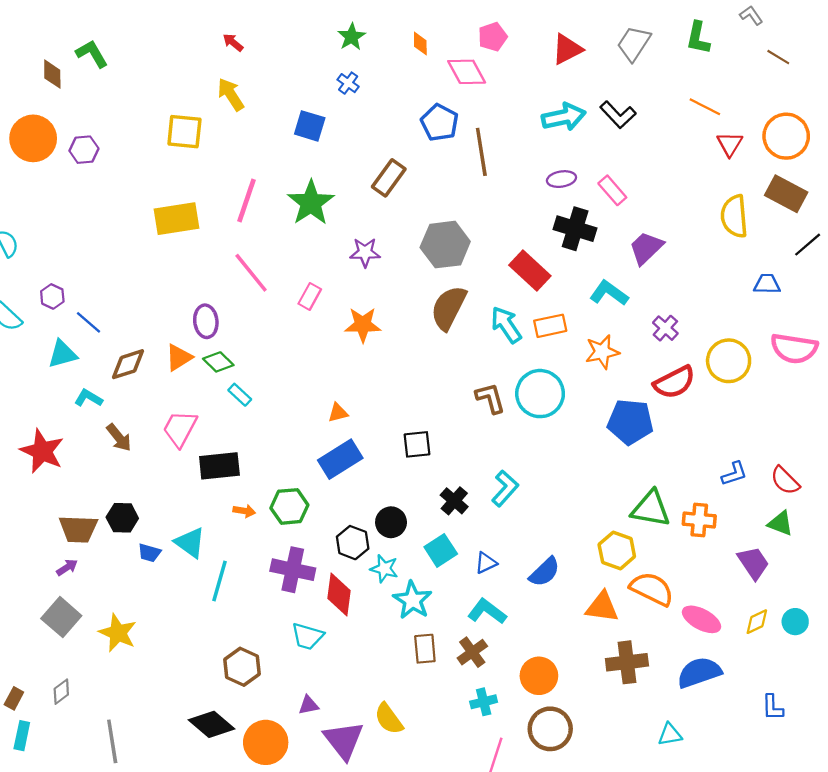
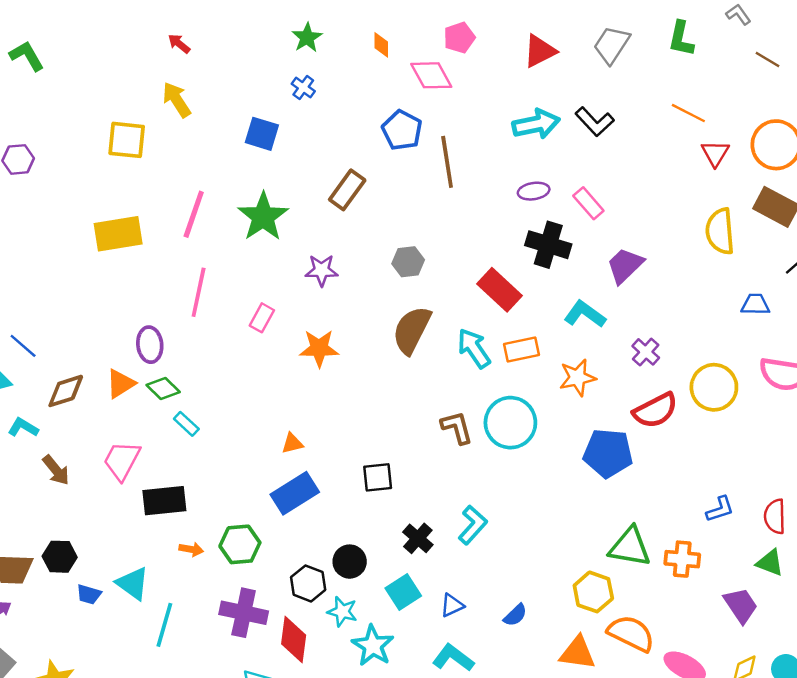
gray hexagon: (445, 245) -> (408, 262), size x0.6
pink line: (251, 273) -> (199, 292), turned 51
red semicircle: (785, 480) -> (775, 516), turned 44
blue semicircle: (545, 572) -> (515, 615), size x0.7

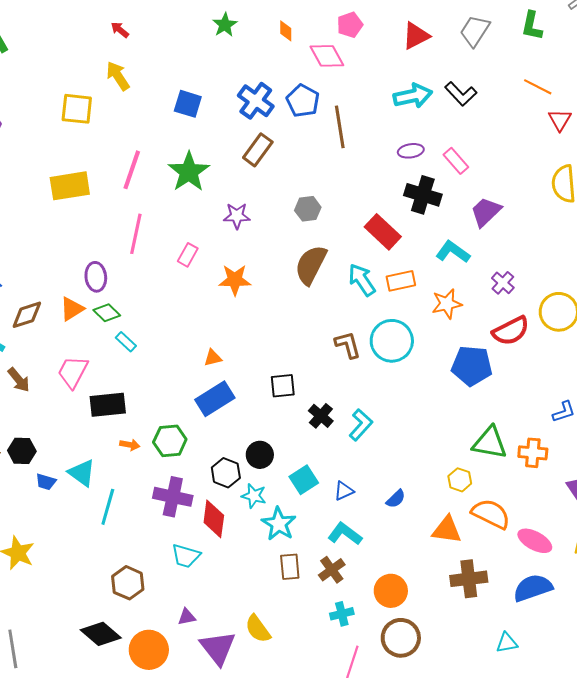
blue cross: (303, 88) -> (256, 101), moved, size x1.8
black cross: (418, 538) -> (321, 416), moved
yellow hexagon: (593, 592) -> (460, 480), size x0.7

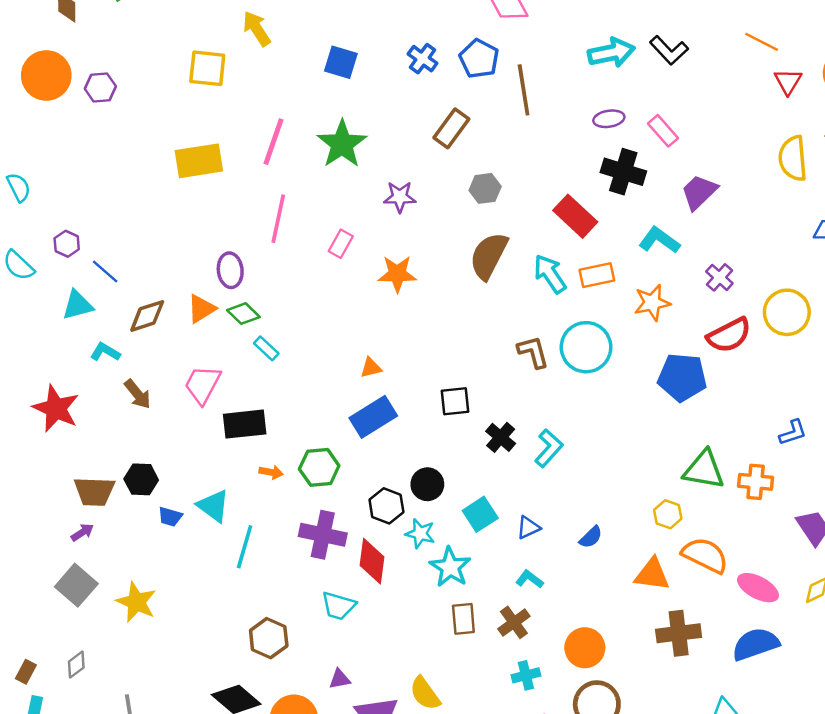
blue cross: (256, 101) -> (423, 59), size x0.7
brown rectangle: (258, 150) -> (451, 128), moved
cyan L-shape: (345, 534) -> (530, 579), size x0.7

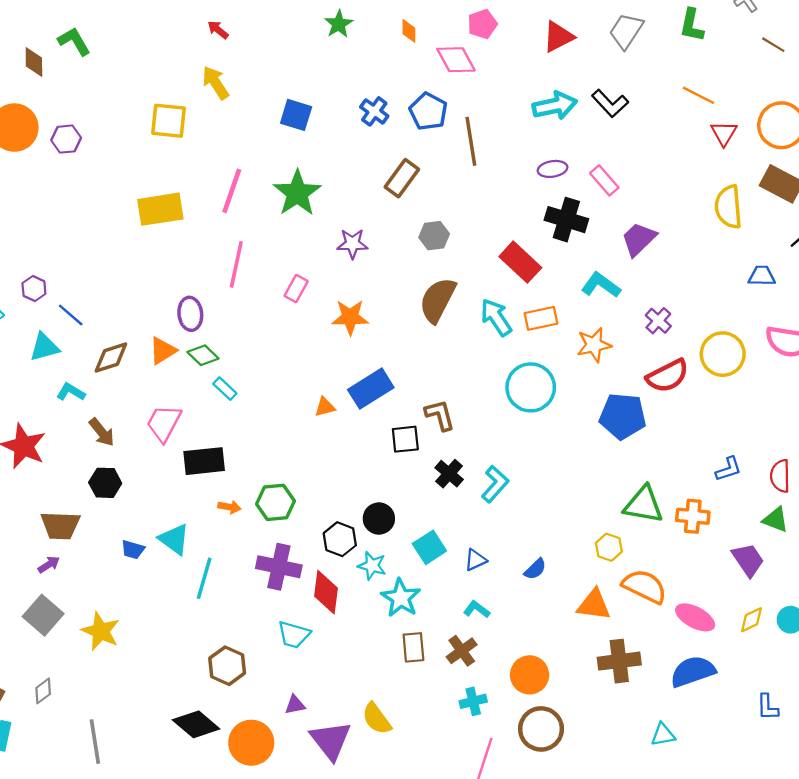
brown L-shape: (533, 352) -> (440, 415), moved
blue rectangle: (373, 417) -> (371, 389), moved
black hexagon: (141, 479) -> (105, 483), moved

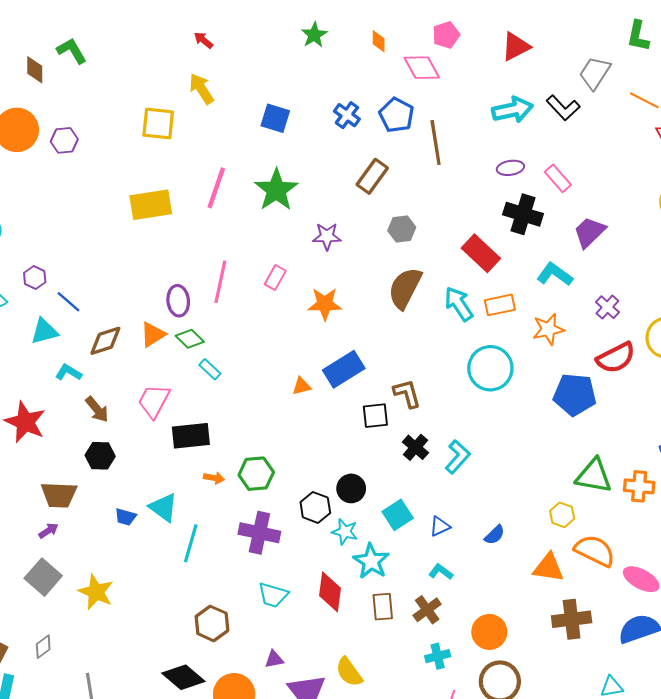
gray trapezoid: (626, 31) -> (595, 73), moved
pink line: (236, 264) -> (220, 282), moved
red diamond: (326, 592) -> (330, 592), moved

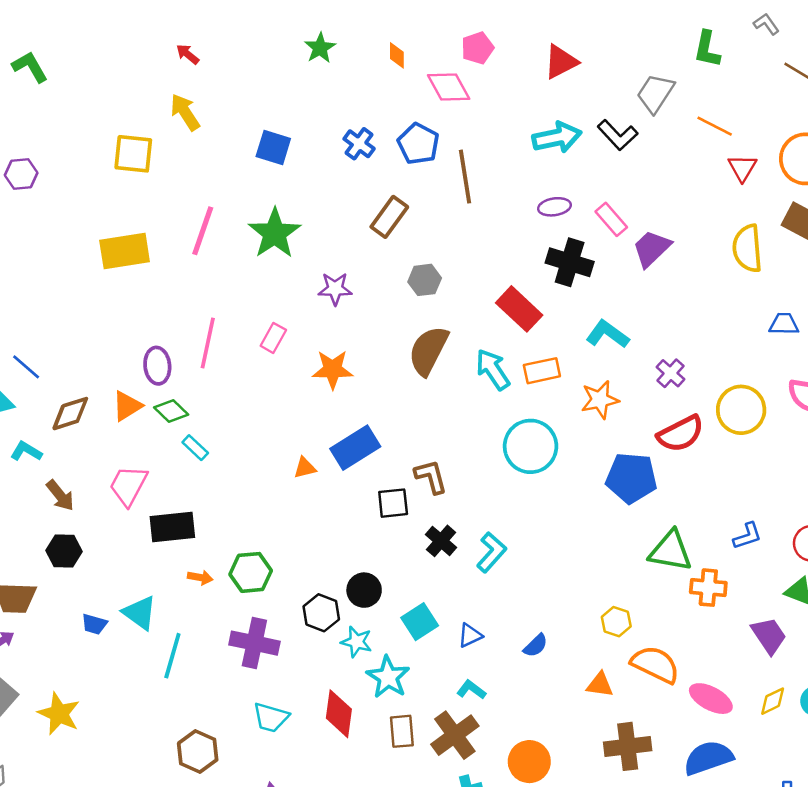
purple trapezoid: (590, 232) -> (652, 248), moved
green triangle: (594, 476) -> (670, 551), moved
orange triangle: (548, 568) -> (600, 685), size x0.7
brown cross: (427, 610) -> (455, 735), size x1.4

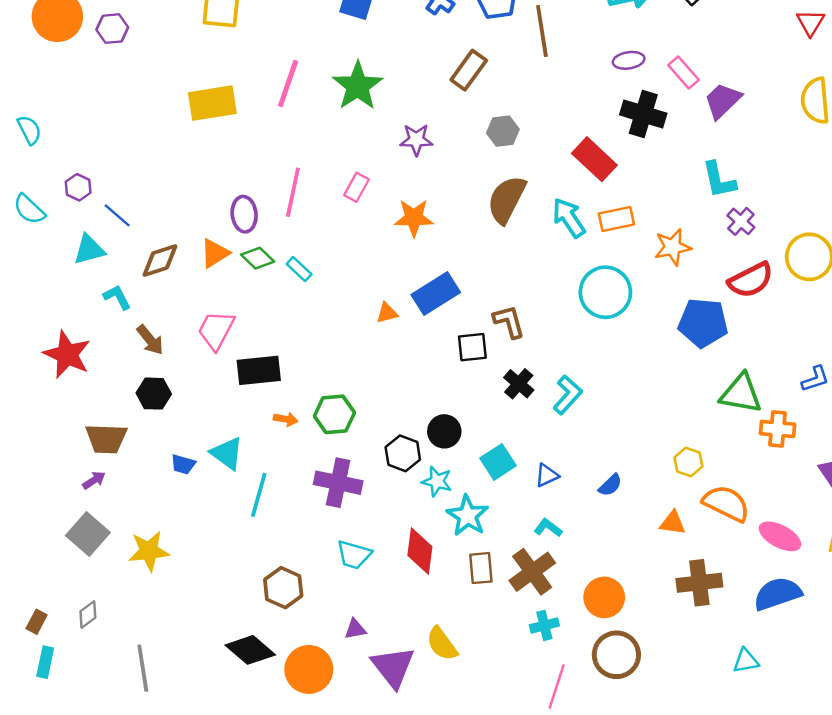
cyan L-shape: (607, 334) -> (719, 180), moved, turned -138
cyan rectangle: (195, 448) -> (299, 269), moved
cyan L-shape: (26, 451) -> (117, 297), turned 32
yellow star: (59, 714) -> (149, 551), turned -30

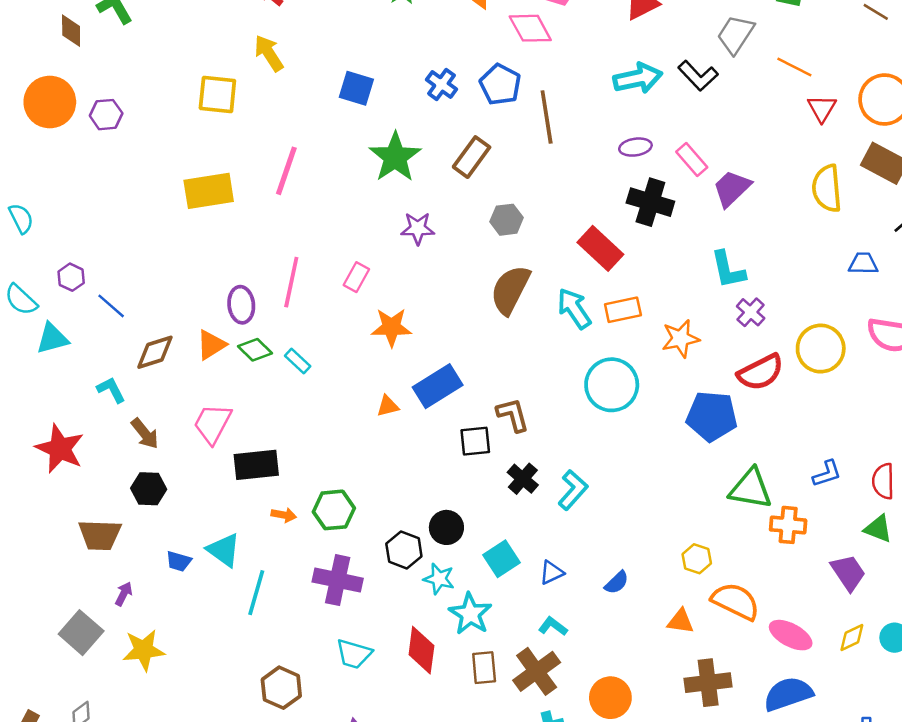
green star: (358, 86) -> (395, 157), moved
orange star: (414, 218) -> (391, 327), moved
cyan triangle: (89, 250) -> (52, 339), moved
purple arrow: (94, 480) -> (124, 594), moved, turned -30

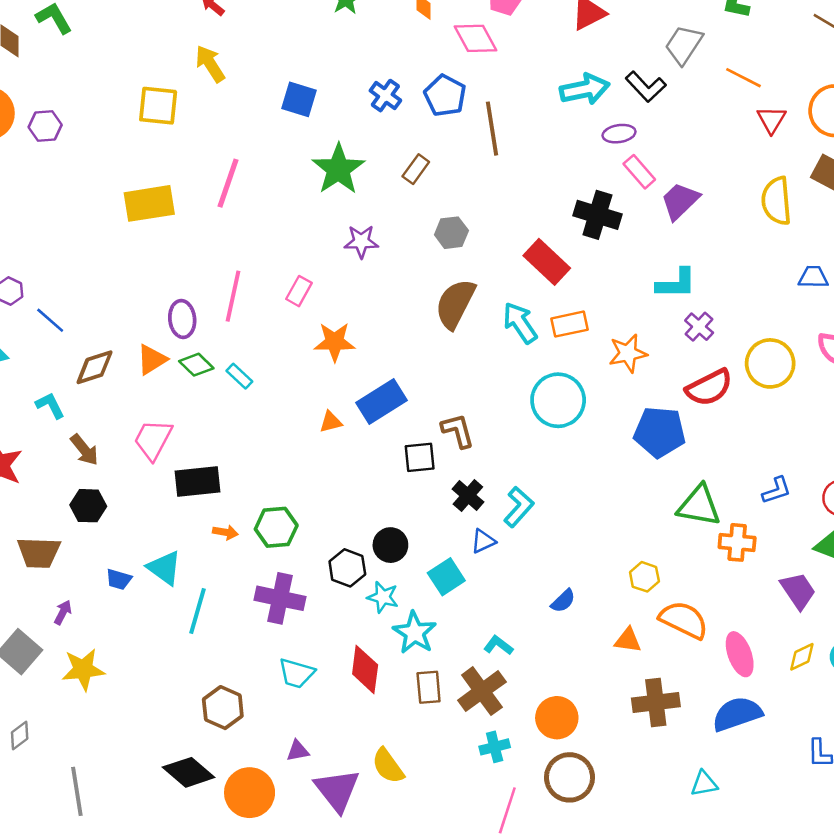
purple ellipse: (635, 147) -> (619, 134), moved
brown rectangle: (472, 157) -> (416, 169), size x0.7
cyan L-shape: (728, 270) -> (676, 283), turned -78
blue triangle: (552, 573) -> (483, 541), moved
pink ellipse: (791, 635) -> (740, 654), turned 42

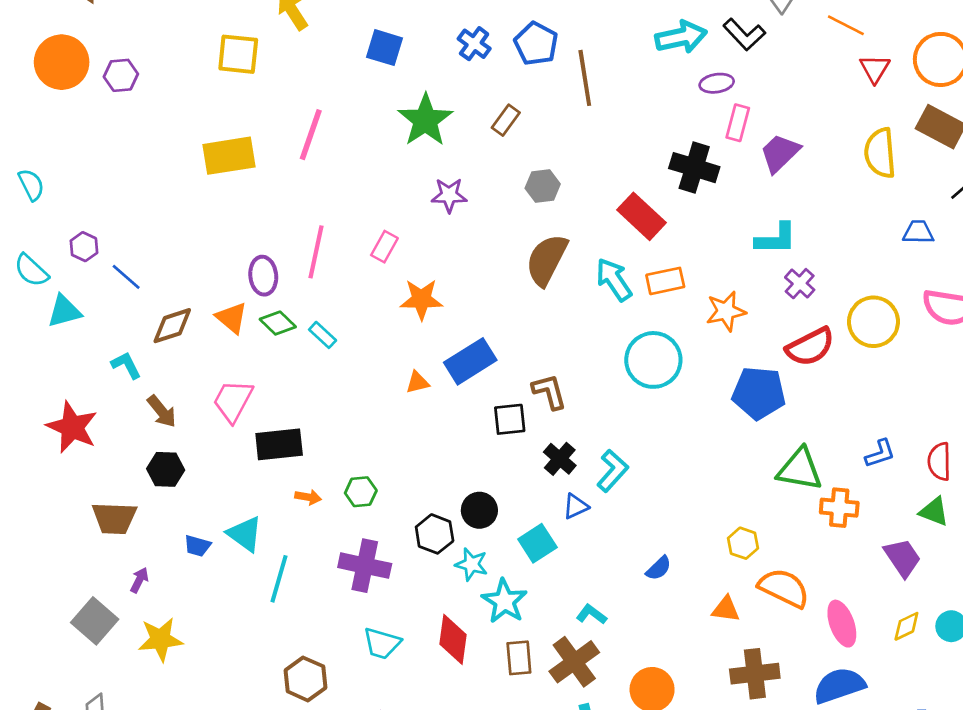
pink rectangle: (639, 172) -> (738, 123), turned 56
orange triangle: (152, 360) -> (232, 318), turned -48
green hexagon: (276, 527) -> (361, 492), size x0.7

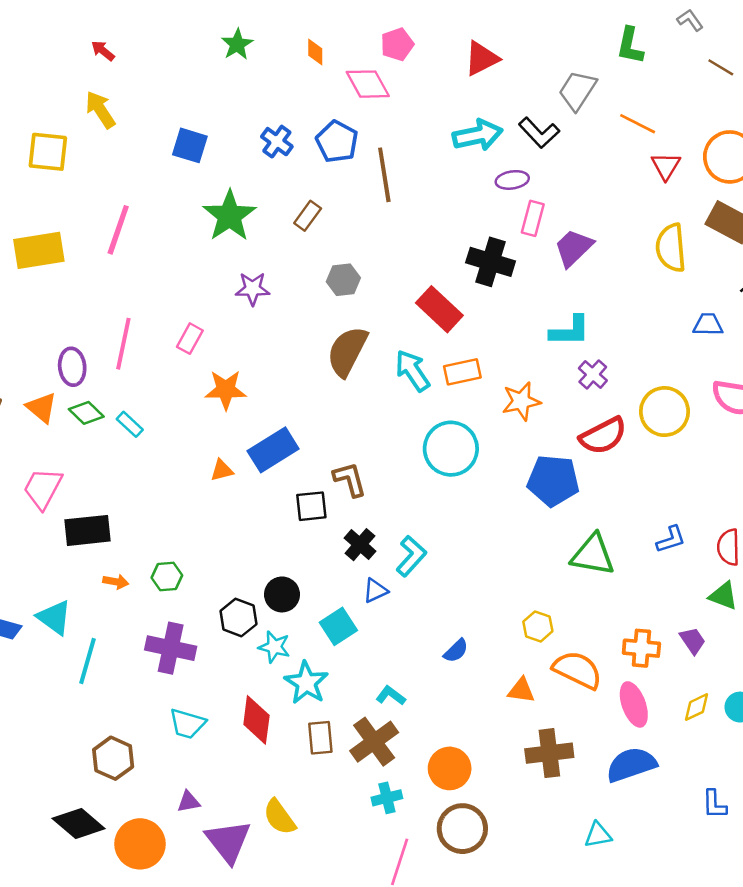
orange cross: (839, 508) -> (641, 648), moved
purple trapezoid: (902, 558) -> (693, 641), size x0.7

